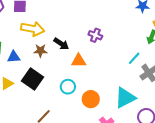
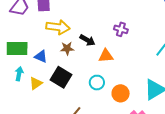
blue triangle: (14, 57) -> (41, 56), turned 32

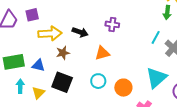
black arrow: (87, 40) -> (80, 32), moved

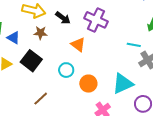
purple cross: (112, 24) -> (96, 20), size x1.6
cyan line: (156, 37) -> (134, 45), turned 56
orange triangle: (102, 53) -> (78, 45), turned 35

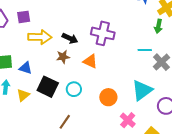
brown star: (40, 33) -> (63, 57), moved
cyan circle: (66, 70) -> (74, 89), moved

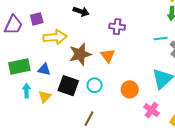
purple cross: (103, 33) -> (117, 27), size x0.7
black arrow: (70, 38) -> (81, 11), moved
brown star: (63, 57) -> (80, 54), size x1.6
orange triangle: (90, 61) -> (108, 56), turned 35

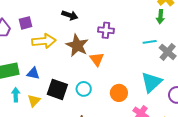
brown star: (80, 54) -> (77, 45), moved, turned -30

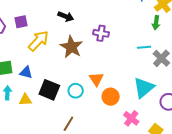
yellow arrow: (44, 41) -> (38, 41), turned -45
orange triangle: (97, 59) -> (96, 79), moved
yellow triangle: (34, 101) -> (25, 100), turned 40

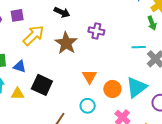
green arrow: (156, 23) -> (152, 23), turned -32
cyan circle: (76, 91) -> (88, 106), moved
orange circle: (111, 97) -> (112, 89), moved

